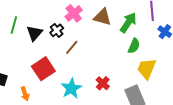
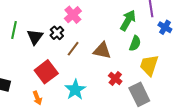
brown triangle: (103, 17) -> (102, 51), moved
red cross: (103, 83) -> (115, 78), moved
orange arrow: (25, 94) -> (37, 98), moved

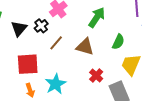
green arrow: (128, 20) -> (97, 17), moved
red square: (46, 72) -> (28, 64), turned 30
orange arrow: (37, 98) -> (30, 90), moved

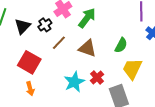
green arrow: (97, 17) -> (87, 18), moved
red square: (28, 64) -> (29, 62), turned 30
cyan star: (56, 84) -> (74, 82), moved

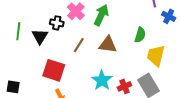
black cross: (45, 25) -> (57, 23), moved, turned -32
red cross: (97, 78) -> (124, 86), moved, turned 32

